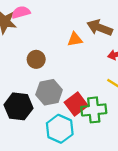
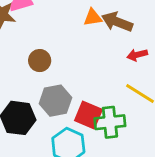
orange triangle: (75, 39) -> (93, 17), moved
red square: (76, 104) -> (88, 115), turned -30

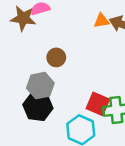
gray hexagon: (55, 101) -> (40, 86), moved

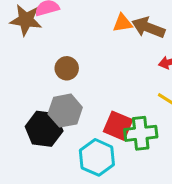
gray hexagon: (40, 86) -> (65, 111), moved

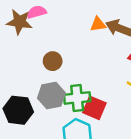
black hexagon: (44, 129) -> (18, 110), moved
green cross: (141, 133) -> (77, 98), moved

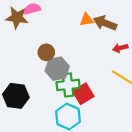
gray hexagon: (51, 95) -> (57, 69), moved
red square: (94, 108) -> (83, 94), turned 36

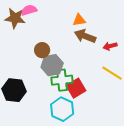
brown arrow: (105, 23) -> (85, 36), moved

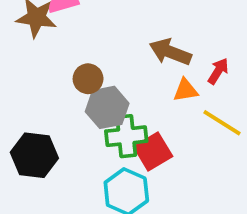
orange triangle: (79, 20) -> (186, 90), moved
red arrow: (110, 46) -> (218, 71), turned 136

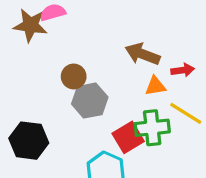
red arrow: (218, 71) -> (183, 70), turned 50
green cross: (126, 136) -> (152, 128), moved

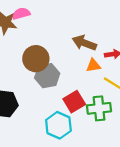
brown circle: (74, 76) -> (36, 59), size x1.5
green cross: (152, 128) -> (99, 108), moved

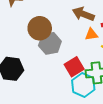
cyan hexagon: (58, 125) -> (83, 85), moved

